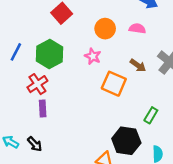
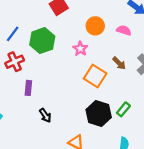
red cross: (37, 84) -> (15, 62), moved
black hexagon: (126, 141) -> (99, 114), moved
black arrow: (35, 144) -> (45, 115), moved

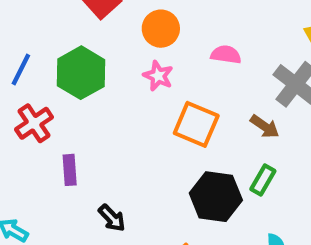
orange circle: (95, 26) -> (161, 29), moved
pink semicircle: (124, 30) -> (226, 55), moved
brown arrow: (119, 63) -> (265, 127), moved

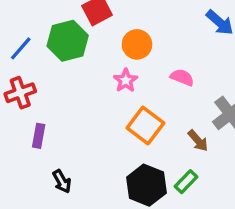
green hexagon: (81, 73) -> (68, 41), moved

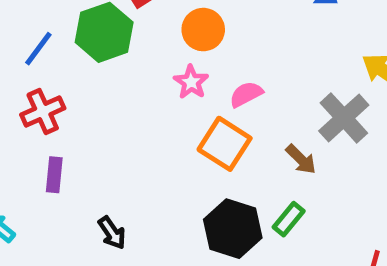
pink semicircle: (182, 77) -> (246, 94), moved, turned -45
purple rectangle: (39, 136) -> (54, 175), moved

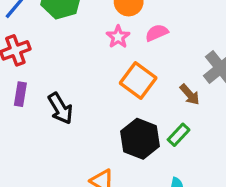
pink semicircle: (246, 94) -> (157, 33), moved
black arrow: (112, 233) -> (60, 108), moved, size x1.4

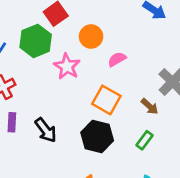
pink star: (118, 37) -> (67, 66), moved, size x1.4
black hexagon: (140, 139) -> (97, 137), moved

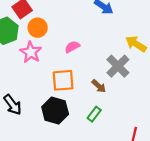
orange circle: (91, 36) -> (38, 28), moved
orange square: (106, 100) -> (63, 80), turned -35

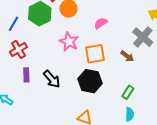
pink star: (31, 52) -> (69, 42), moved
green rectangle: (94, 114) -> (128, 92), moved

